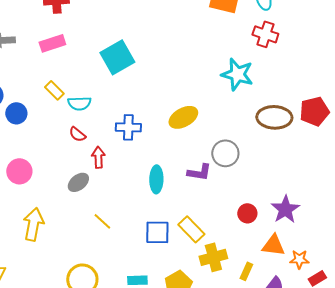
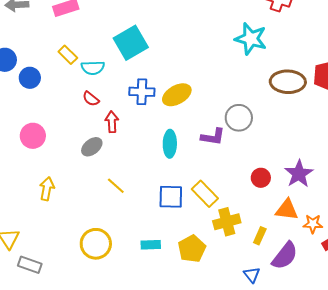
cyan square: (117, 57) -> (131, 43), moved
yellow ellipse: (183, 117) -> (177, 95), moved
yellow arrow: (33, 224) -> (47, 189), size x0.7

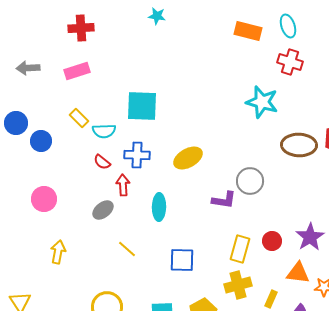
cyan square: (131, 43) -> (142, 106), turned 32
blue cross: (142, 92) -> (137, 155), moved
cyan ellipse: (170, 144) -> (159, 207), moved
yellow rectangle: (205, 194) -> (240, 249), moved, turned 60

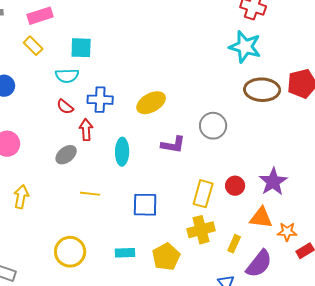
cyan star: (262, 102) -> (245, 47), moved
cyan square: (142, 106) -> (81, 48), moved, size x0.7
yellow rectangle: (79, 118) -> (33, 46), moved
purple L-shape: (224, 200) -> (173, 145), moved
yellow line: (127, 249) -> (90, 194), turned -36

